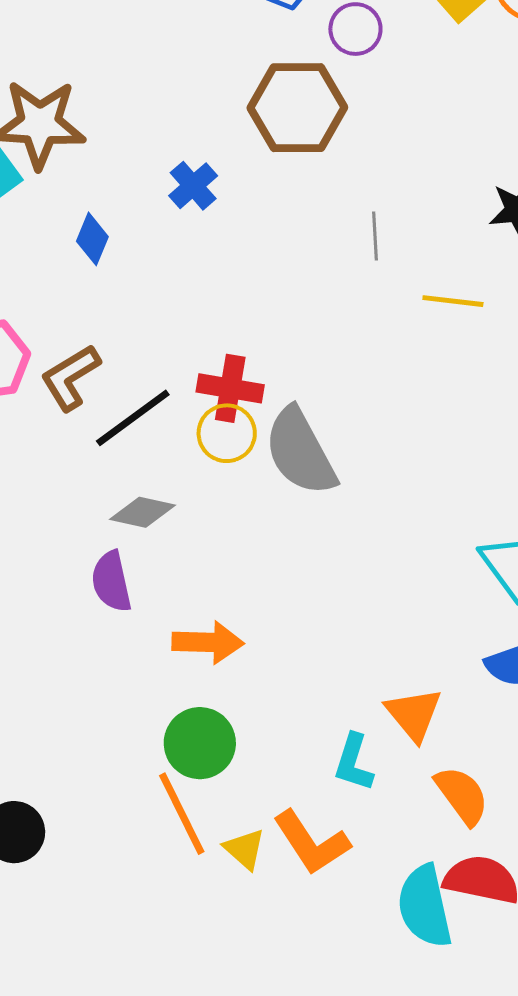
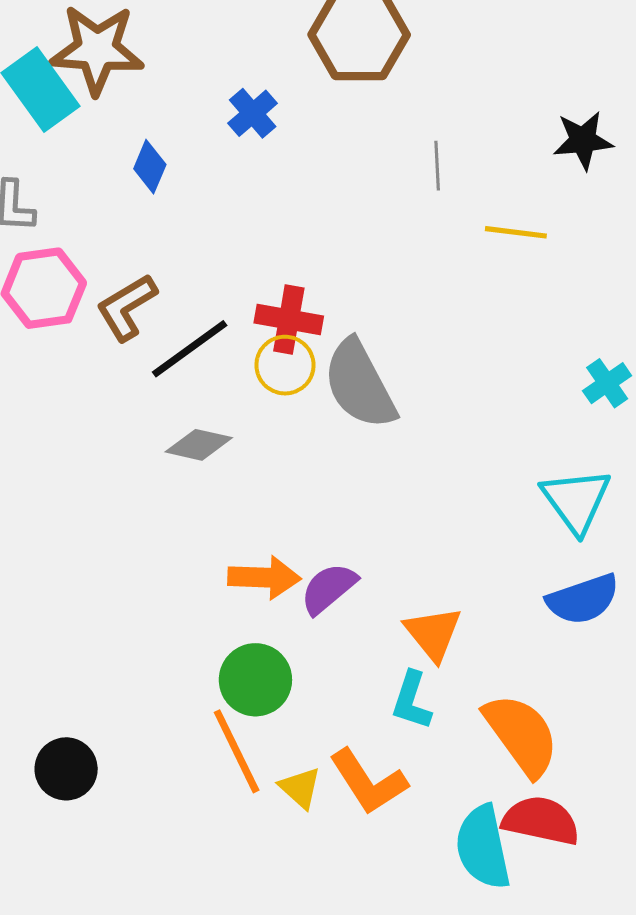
purple semicircle: (111, 582) -> (329, 588), moved, turned 62
orange triangle: (414, 714) -> (433, 633), moved
orange semicircle: (462, 795) -> (521, 735), size x1.4

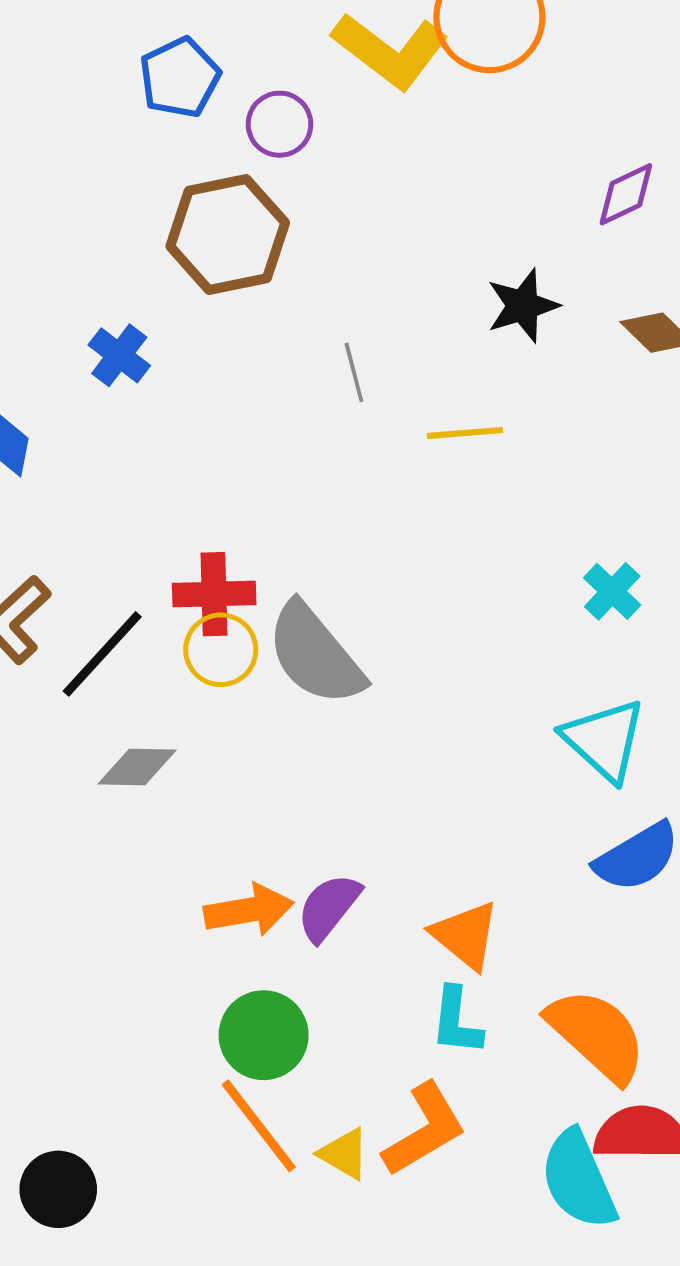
orange L-shape: (368, 782) -> (424, 1130), turned -76

